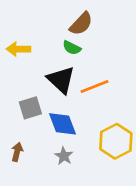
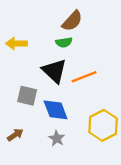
green semicircle: (72, 48) -> (64, 42), turned -35
gray square: (30, 108) -> (27, 96), turned 30
brown arrow: (17, 152) -> (15, 135), turned 42

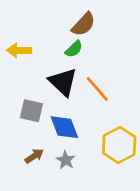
green semicircle: (64, 42) -> (74, 49), turned -35
orange line: (84, 77) -> (97, 89), turned 70
brown arrow: (15, 135) -> (34, 156), moved

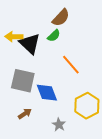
black triangle: (63, 82) -> (30, 44), moved
gray square: (31, 111) -> (23, 81), size x1.4
gray star: (66, 160) -> (59, 125), moved

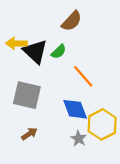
green semicircle: (54, 36) -> (59, 52), moved
blue diamond: (47, 93) -> (75, 109), moved
gray star: (59, 125) -> (79, 139), moved

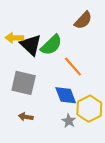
brown semicircle: (72, 21) -> (83, 20), moved
green semicircle: (59, 52) -> (51, 45), size x1.6
brown arrow: (29, 134) -> (26, 117), turned -136

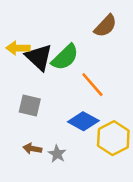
gray square: (24, 83) -> (30, 106), size x0.7
blue diamond: (66, 95) -> (83, 121), turned -40
gray star: (69, 121) -> (57, 154), moved

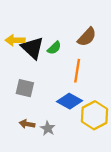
brown semicircle: (105, 26) -> (87, 37), moved
green semicircle: (65, 57) -> (54, 48), size x0.6
orange line: (92, 85) -> (77, 71), turned 50

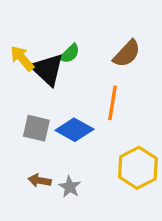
yellow arrow: (15, 40) -> (22, 58), turned 48
green semicircle: (54, 48) -> (70, 54), moved
blue diamond: (69, 101) -> (74, 130), moved

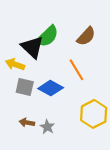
green semicircle: (70, 54) -> (47, 36), size x1.6
yellow arrow: (22, 58) -> (15, 64), moved, turned -30
orange line: (113, 103) -> (76, 70), turned -40

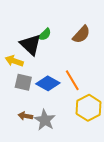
green semicircle: (47, 36) -> (45, 34), size x0.6
orange line: (76, 70) -> (72, 80), moved
gray star: (47, 127) -> (45, 120), size x1.5

